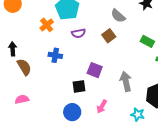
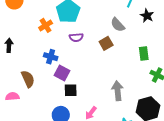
green rectangle: (147, 41) -> (144, 54), turned 48
brown semicircle: (24, 67) -> (28, 79), moved
purple square: (95, 70) -> (62, 73), moved

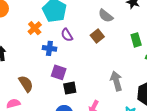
purple semicircle: (76, 37) -> (67, 35), turned 72
blue cross: (51, 57) -> (49, 48), moved

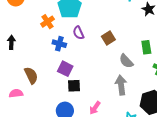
gray semicircle: (106, 16) -> (126, 61), moved

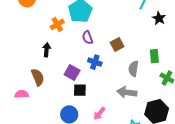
black arrow: (11, 42) -> (47, 50), moved
blue cross: (59, 44) -> (95, 62), moved
gray semicircle: (126, 61) -> (133, 69), turned 49
gray arrow: (121, 85) -> (127, 92), turned -78

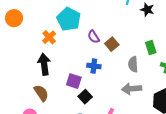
purple semicircle: (87, 37) -> (94, 37), moved
black arrow: (47, 50) -> (44, 64), size x1.5
black square: (80, 90) -> (85, 97), turned -32

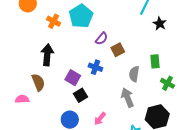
orange cross: (49, 37) -> (54, 21), moved, turned -32
purple semicircle: (94, 37) -> (101, 39), turned -120
gray arrow: (132, 89) -> (127, 98), turned 60

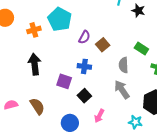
orange cross: (54, 21) -> (34, 30), turned -32
green rectangle: (155, 61) -> (141, 49), turned -40
brown semicircle: (38, 82) -> (37, 106), moved
black square: (80, 95) -> (84, 96), moved
pink semicircle: (22, 99) -> (11, 105), moved

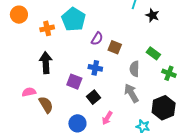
brown square: (103, 45) -> (115, 47), turned -32
pink semicircle: (11, 105) -> (29, 92), moved

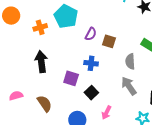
pink semicircle: (29, 92) -> (16, 96), moved

